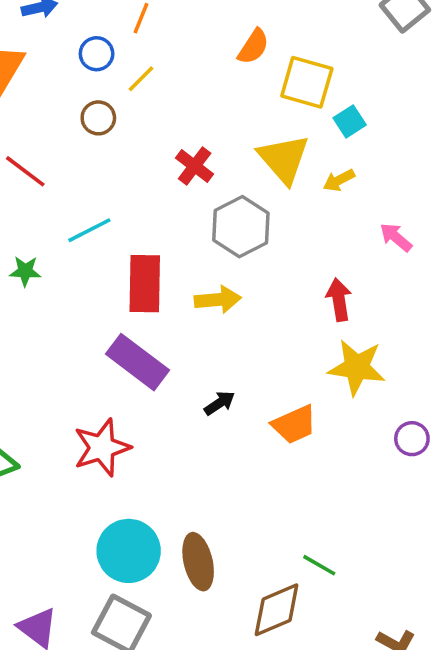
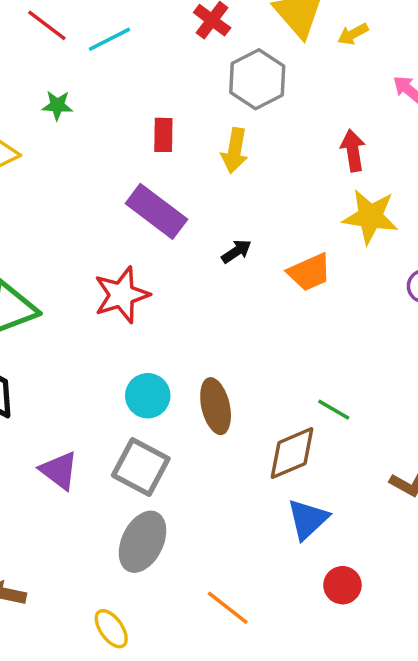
cyan line: (89, 230) -> (109, 39), moved
green star: (25, 271) -> (57, 105), moved
red rectangle: (145, 284) -> (163, 135), size x0.6
yellow arrow: (218, 300) -> (235, 151), turned 105
cyan circle: (129, 551) -> (148, 396), size x0.7

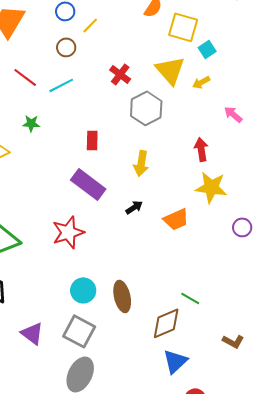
yellow arrow: (235, 151) -> (141, 163), moved

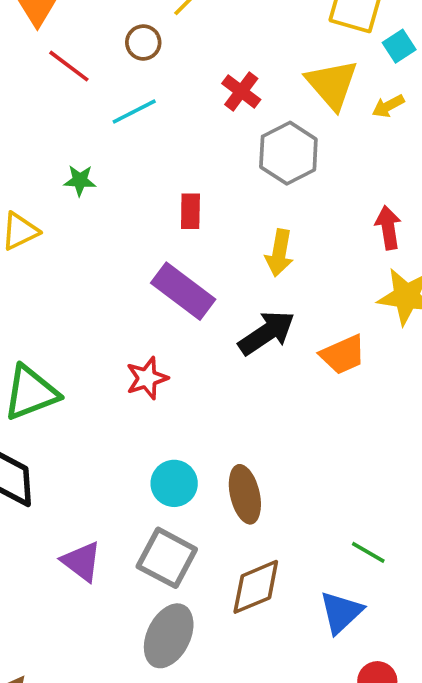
red line: (25, 77) -> (69, 66), moved
black arrow: (134, 207) -> (267, 333), size x1.8
red star: (68, 232) -> (147, 378), size x0.7
green line: (190, 298) -> (368, 552), moved
brown diamond: (166, 323) -> (256, 587), moved

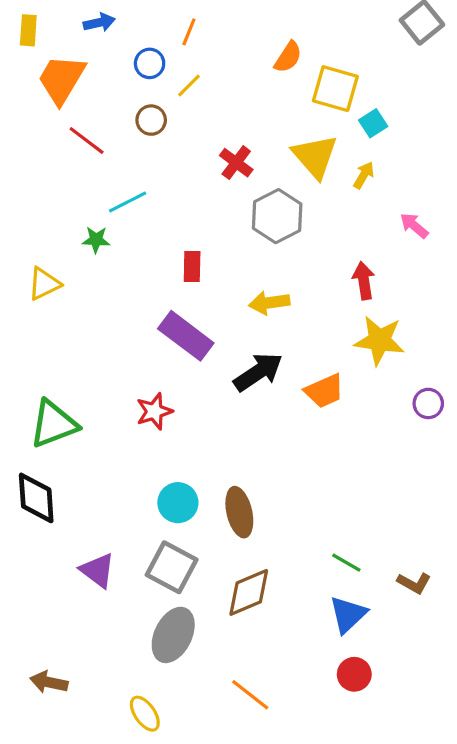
yellow arrow: (388, 106) -> (364, 175), turned 148
cyan line: (134, 111) -> (128, 202), moved
yellow arrow: (279, 253) -> (269, 303), turned 72
blue triangle: (341, 612) -> (348, 614), moved

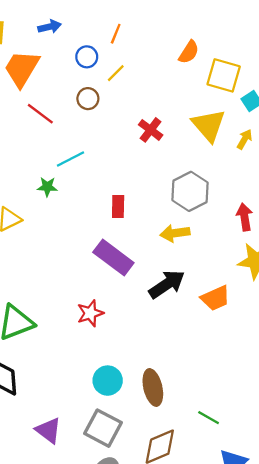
gray hexagon: (277, 216) -> (190, 191), moved
green line: (346, 563) -> (209, 418), moved

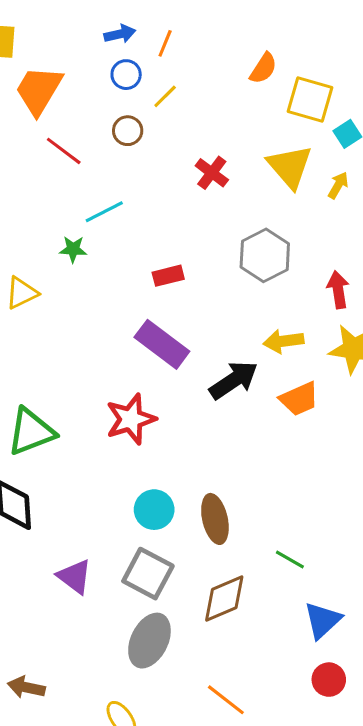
blue arrow: (50, 27) -> (120, 34), moved
red rectangle: (118, 207) -> (168, 276), turned 75
yellow arrow: (175, 233) -> (284, 341), moved
red star: (90, 313) -> (131, 419), size x1.4

